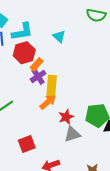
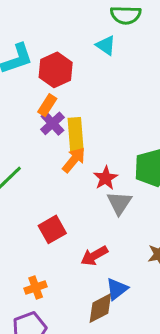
cyan triangle: (59, 36) -> (106, 45), moved
red hexagon: (24, 53) -> (56, 70), moved
gray triangle: (72, 134) -> (119, 203), turned -30

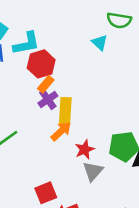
red hexagon: (56, 70) -> (41, 64), moved
red square: (52, 229) -> (46, 193), moved

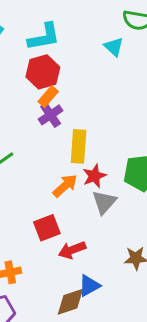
cyan L-shape: (26, 43) -> (44, 37), moved
yellow rectangle: (65, 111) -> (79, 146), moved
orange arrow: (61, 131) -> (65, 186), moved

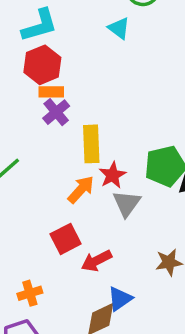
orange rectangle: (48, 97) -> (51, 92), turned 55

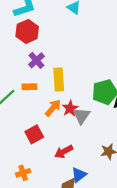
orange rectangle: (51, 92) -> (29, 87), moved
red star: (113, 175) -> (70, 108), moved
red square: (66, 239) -> (34, 134), moved

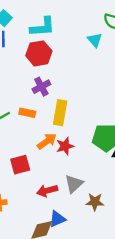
gray triangle: (81, 116) -> (74, 184), moved

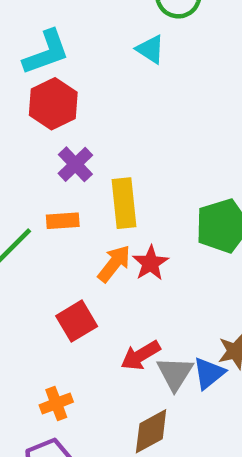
gray triangle: (74, 184) -> (175, 373), moved
blue triangle: (57, 219) -> (209, 373), moved

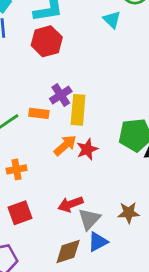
purple cross: (75, 164) -> (61, 95), moved
red square: (77, 321) -> (20, 213), moved
blue triangle: (209, 373) -> (98, 242), moved
orange cross: (56, 403) -> (17, 169), moved

